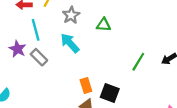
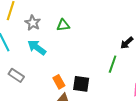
gray rectangle: (39, 57) -> (16, 75), moved
green line: (138, 62) -> (113, 64), moved

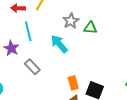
gray star: (33, 23) -> (71, 21), moved

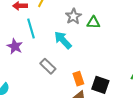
gray rectangle: (32, 67) -> (48, 66), moved

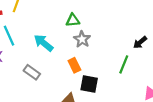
gray star: (73, 16) -> (82, 39), moved
orange rectangle: (78, 79) -> (74, 65), moved

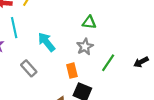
green triangle: (73, 20) -> (89, 22), moved
green line: (124, 64) -> (108, 63), moved

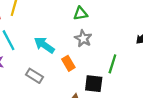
green line: (108, 63) -> (112, 64), moved
orange rectangle: (72, 71) -> (68, 63), moved

